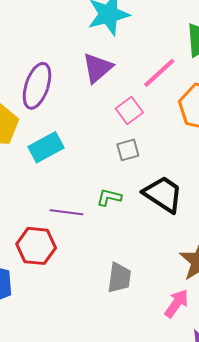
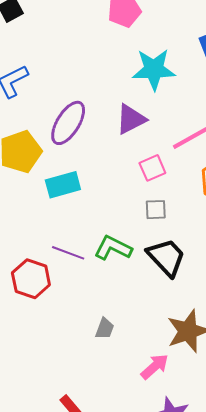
gray square: (128, 150) -> (156, 210), moved
green L-shape: (109, 197) -> (113, 248), size x1.5
gray trapezoid: (119, 278) -> (105, 329), size x0.7

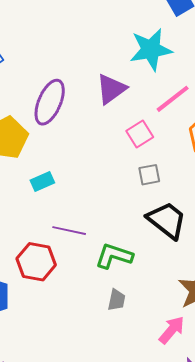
cyan star: (154, 69) -> (151, 50), moved
cyan rectangle: (63, 185) -> (42, 181), moved, size x0.7
green L-shape: (113, 248) -> (114, 256), moved

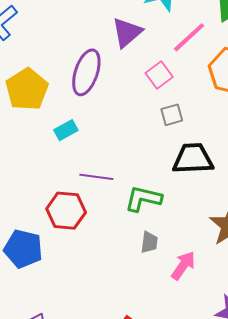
purple ellipse: (50, 102) -> (86, 72), moved
black trapezoid: (167, 220) -> (193, 159), turned -36
pink arrow: (172, 330) -> (183, 266), moved

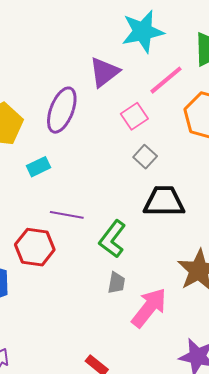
gray square: (172, 115) -> (145, 157), turned -35
green L-shape: (143, 199) -> (112, 239), turned -69
pink arrow: (183, 266) -> (149, 308), size x1.4

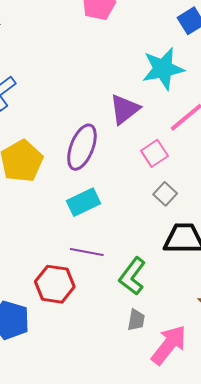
cyan rectangle: (38, 167) -> (83, 202), moved, size x1.4

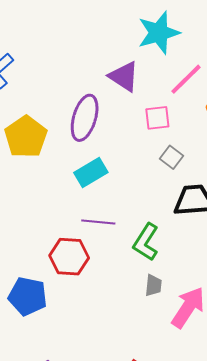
purple triangle: (125, 109) -> (124, 76), turned -44
pink square: (154, 153) -> (157, 118), turned 32

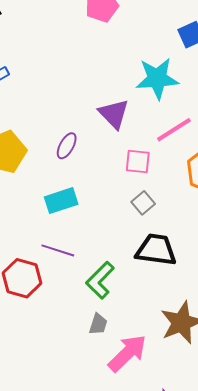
purple ellipse: (85, 118) -> (67, 146), size x0.6

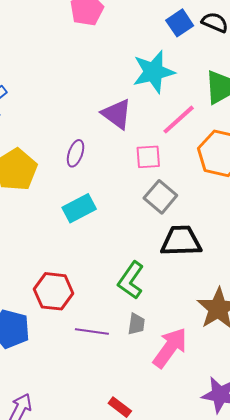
gray square: (143, 203) -> (160, 197), size x1.4
purple line: (58, 250) -> (92, 332), moved

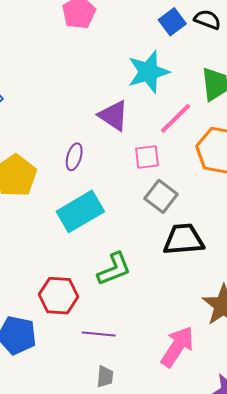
cyan rectangle: (79, 208) -> (80, 211), size x1.4
green L-shape: (131, 280) -> (114, 269), moved, turned -144
gray trapezoid: (136, 324) -> (105, 377), moved

